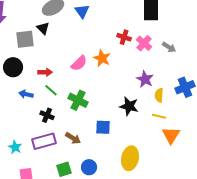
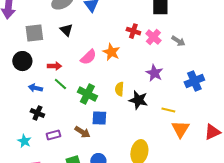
black triangle: (43, 28) -> (66, 30), moved
yellow semicircle: (159, 95) -> (119, 89), moved
black cross: (47, 115) -> (37, 113), moved
blue square: (103, 127) -> (99, 118), moved
purple rectangle: (44, 141) -> (53, 135), size x0.6

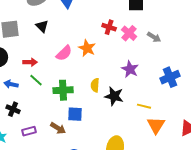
green cross: (87, 94) -> (63, 90), turned -30

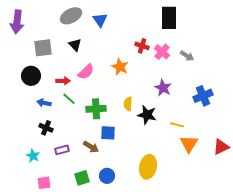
pink semicircle: (64, 53) -> (86, 72), moved

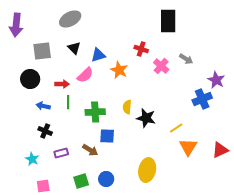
blue triangle: (100, 20) -> (98, 55), moved, turned 49
pink cross: (162, 52) -> (161, 66), moved
purple star: (163, 88) -> (216, 80), moved
green line: (69, 99) -> (68, 102), turned 48
yellow line: (177, 125) -> (176, 128), turned -48

